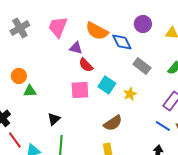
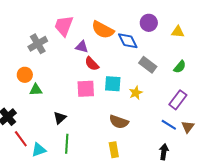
gray cross: (20, 28) -> (38, 44), moved
cyan square: (107, 85) -> (113, 84), turned -30
brown semicircle: (113, 123) -> (119, 122), turned 54

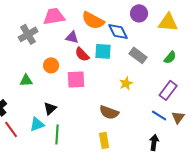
pink trapezoid: (64, 26) -> (54, 16), turned 60
yellow triangle: (178, 32) -> (168, 22), size x1.5
orange circle: (25, 75) -> (51, 65), moved
cyan square: (113, 84) -> (103, 51), moved
cyan triangle: (39, 150) -> (37, 124), moved

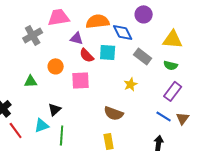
orange semicircle: (93, 20) -> (98, 21), turned 145
yellow triangle: (168, 22) -> (173, 39), moved
green semicircle: (170, 57) -> (171, 65), moved, turned 64

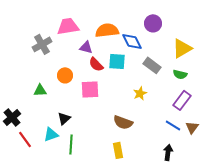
yellow triangle: (173, 39) -> (182, 48), turned -35

